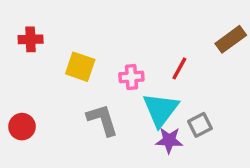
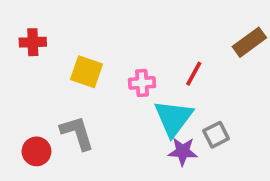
gray L-shape: (102, 120) -> (77, 133), moved
red circle: (22, 127) -> (36, 151), moved

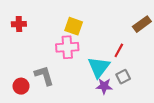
yellow square: (86, 72) -> (74, 26), moved
red line: (194, 74) -> (119, 50), moved
pink cross: (142, 83) -> (67, 47), moved, size x1.5

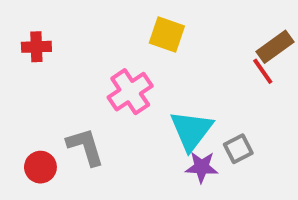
yellow square: (74, 26) -> (167, 35), moved
pink cross: (67, 47) -> (130, 92), turned -30
red line: (119, 50) -> (263, 71), moved, turned -64

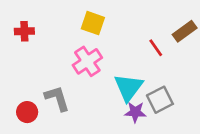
yellow square: (167, 35) -> (93, 23), moved
red line: (263, 71) -> (156, 48), moved
gray square: (238, 149) -> (160, 100), size x1.4

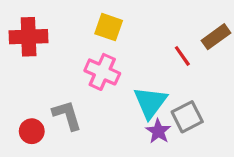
red cross: (24, 31) -> (29, 37), size x1.6
pink cross: (87, 61) -> (102, 72), turned -32
purple star: (135, 112) -> (158, 131), turned 30

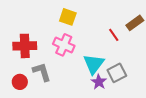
red cross: (29, 37) -> (25, 46), moved

